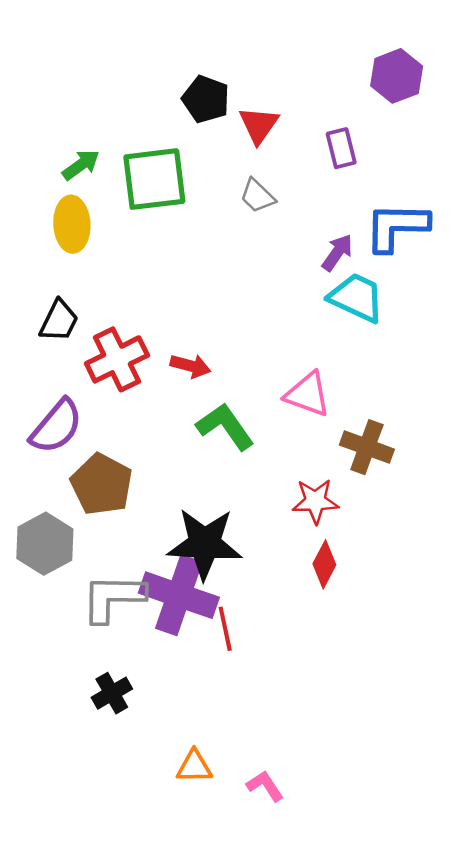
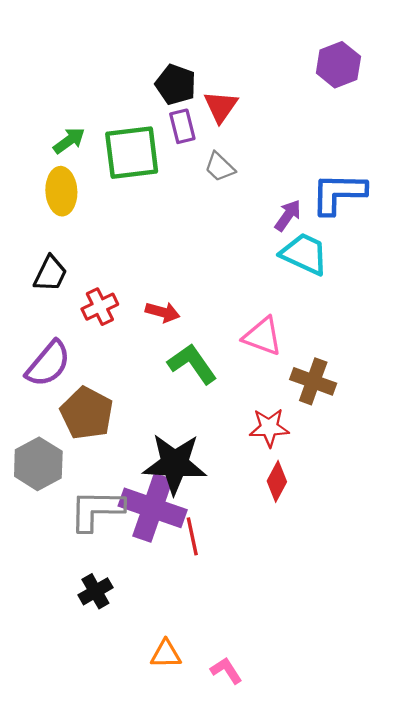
purple rectangle: (341, 148) -> (182, 126), moved
red cross: (117, 359) -> (100, 307), size x0.7

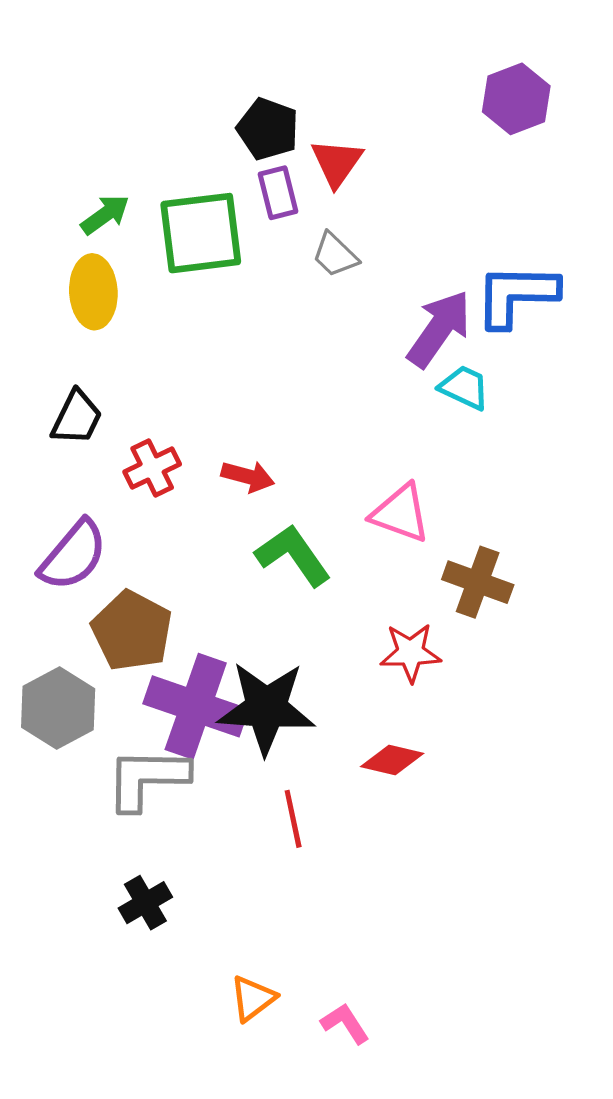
purple arrow: (288, 215) -> (439, 329), size x1.6
cyan trapezoid: (304, 254) -> (464, 387), size x0.7
red diamond: (277, 481) -> (392, 760), moved, turned 75
purple cross: (153, 508) -> (196, 706), moved
orange triangle: (166, 654) -> (253, 998), turned -36

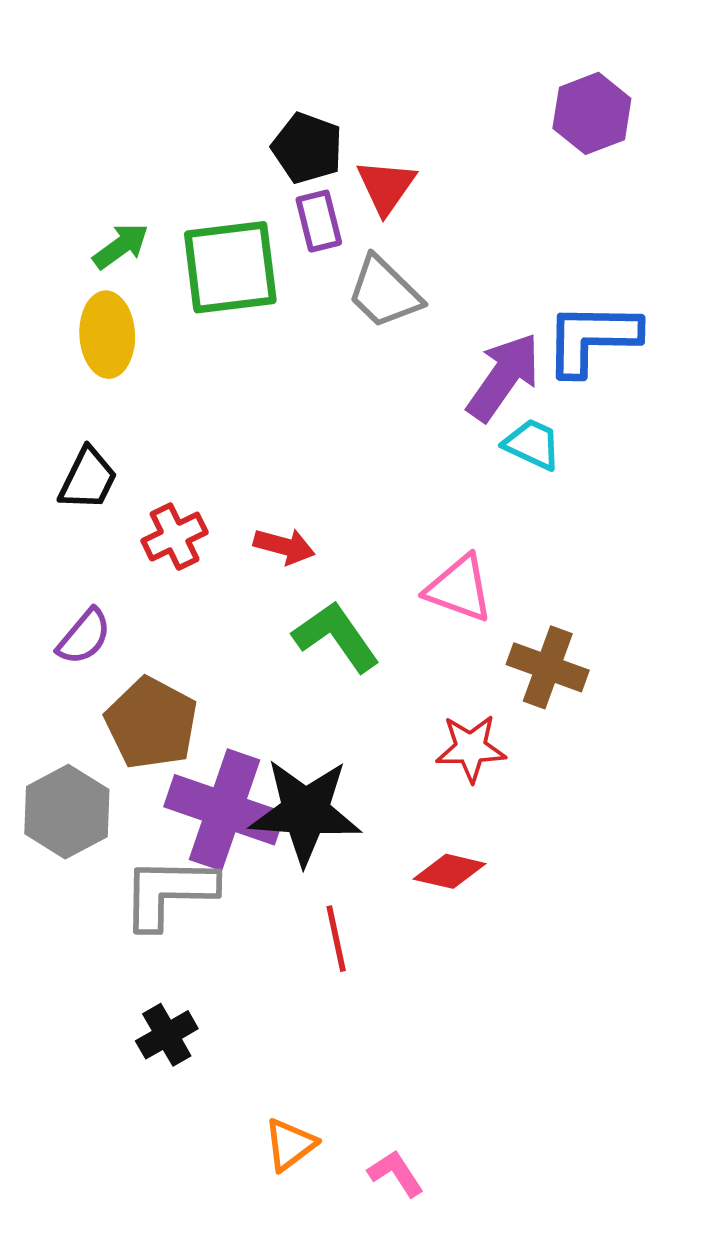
gray trapezoid: (335, 255) -> (384, 292), size x1.4
purple semicircle: (73, 555) -> (84, 637), size x0.7

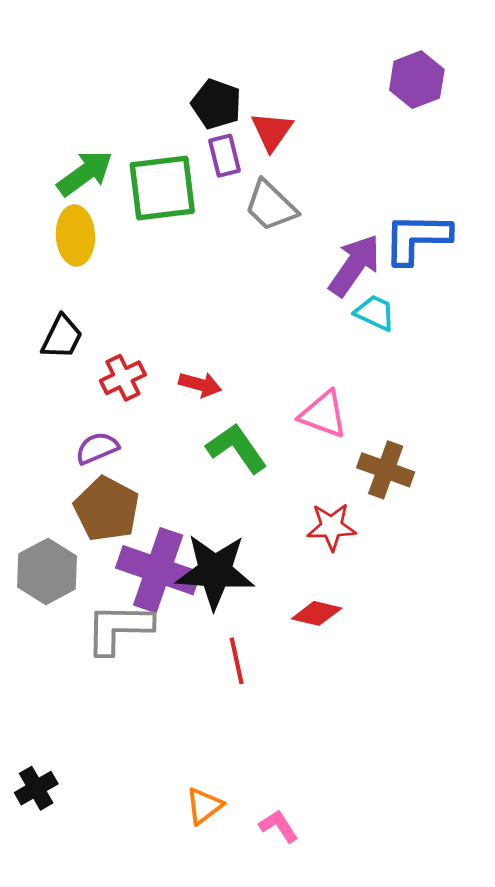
green arrow: (121, 246) -> (85, 173), size x1.4
purple semicircle: (84, 637) -> (97, 448), moved, turned -153
black cross: (167, 1035) -> (36, 788), moved

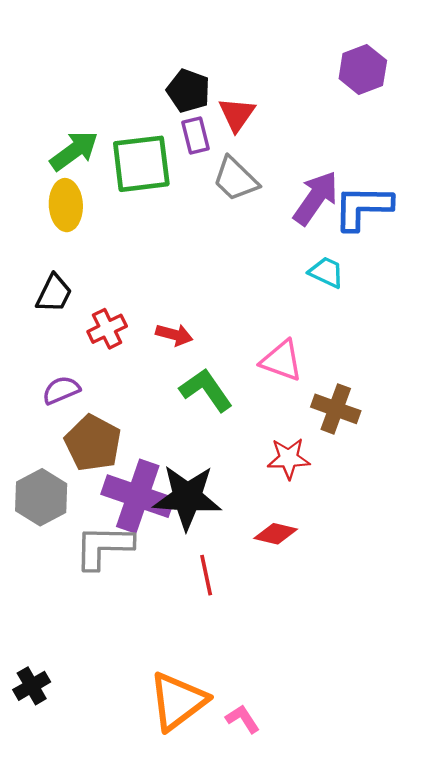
purple arrow: (355, 265) -> (316, 198), moved
purple semicircle: (97, 448) -> (61, 390), moved
orange triangle: (204, 806) -> (178, 701), size x1.8

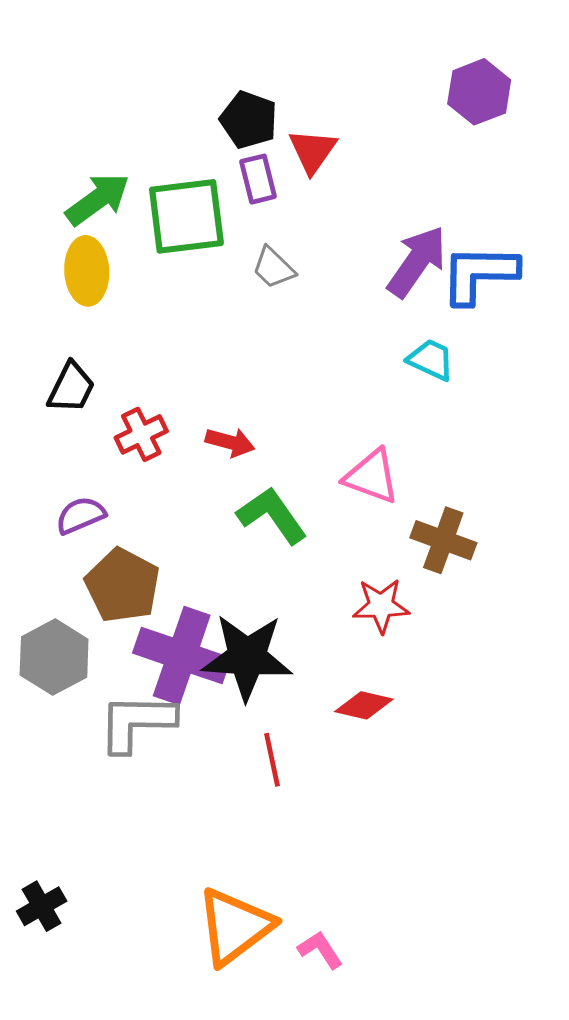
gray trapezoid: (236, 179) -> (274, 268), moved, size x0.7

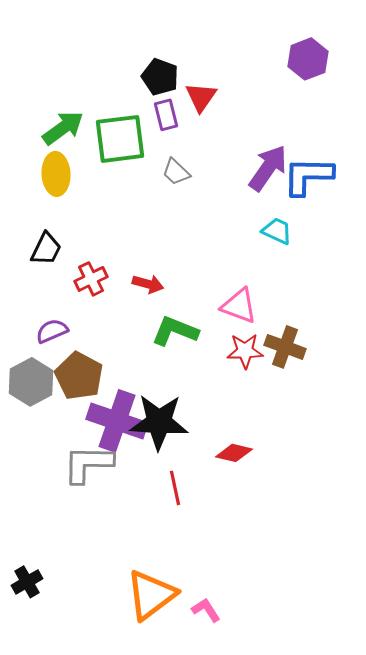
green L-shape: (272, 515) -> (175, 331), turned -33
red star: (381, 606) -> (245, 351), moved
gray hexagon: (54, 657) -> (31, 382), moved

